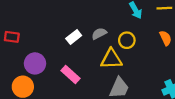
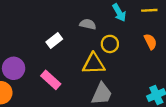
gray semicircle: (99, 34) -> (88, 24), moved, turned 40

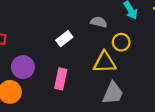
pink rectangle: (51, 80) -> (61, 79), turned 60

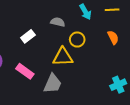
pink rectangle: (61, 79) -> (25, 71), turned -66
gray trapezoid: (113, 93) -> (53, 84), moved

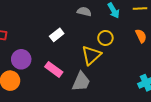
gray semicircle: (58, 22) -> (84, 12), moved
yellow triangle: (63, 57) -> (91, 55), turned -40

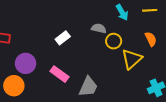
gray semicircle: (84, 12) -> (99, 28), moved
yellow triangle: (91, 55) -> (132, 59), moved

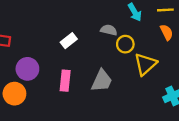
orange semicircle: (151, 39) -> (167, 32), moved
pink rectangle: (59, 74) -> (65, 81), turned 60
gray trapezoid: (88, 87) -> (102, 81), moved

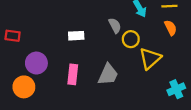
gray semicircle: (109, 30) -> (115, 25), turned 49
white rectangle: (69, 41) -> (76, 36), turned 35

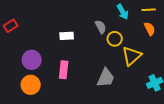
red rectangle: (13, 36) -> (11, 26), moved, turned -40
gray trapezoid: (108, 74) -> (106, 78), moved
orange circle: (24, 87) -> (31, 85), moved

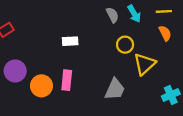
gray semicircle: (101, 27) -> (112, 15), moved
purple circle: (32, 60) -> (15, 71), moved
orange circle: (31, 85) -> (41, 86), moved

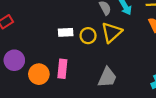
yellow circle: (125, 45) -> (88, 36), moved
yellow triangle: (144, 64) -> (112, 32), moved

